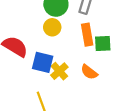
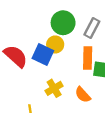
blue square: (43, 62) -> (43, 55), moved

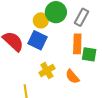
yellow circle: (55, 44) -> (41, 20), moved

